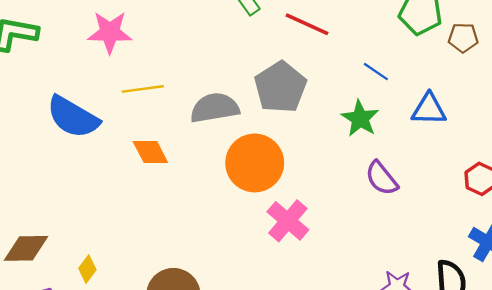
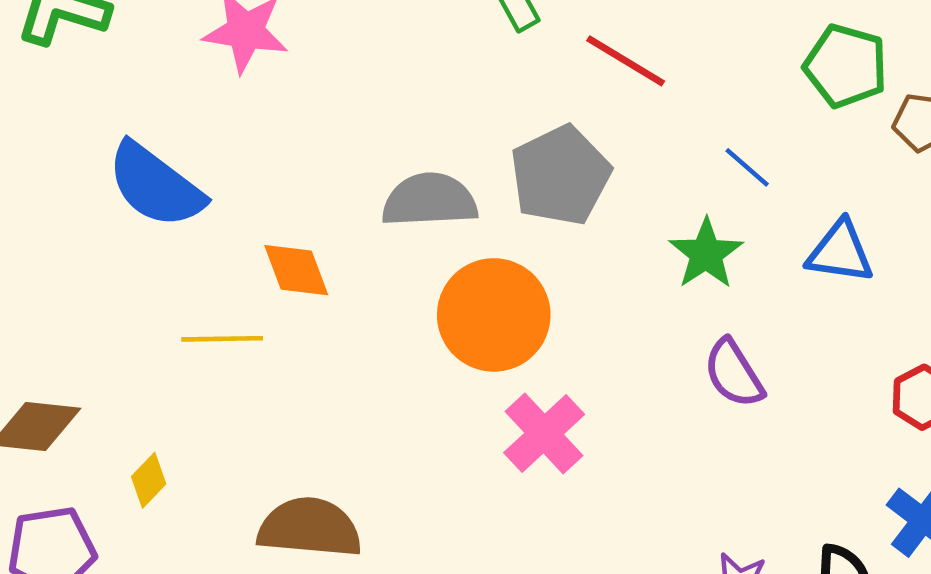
yellow line: (143, 89) -> (222, 339), moved

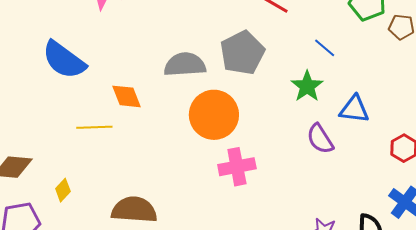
blue triangle: (840, 252) -> (354, 109), moved
pink cross: (544, 434) -> (237, 167), turned 33

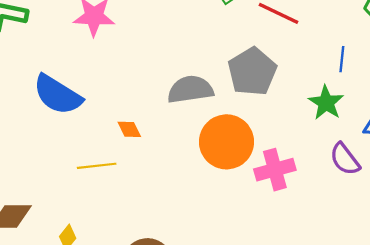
blue line: (325, 48) -> (342, 59), turned 60
orange diamond: (127, 96) -> (129, 129), size x0.7
pink cross: (237, 167) -> (275, 170), moved

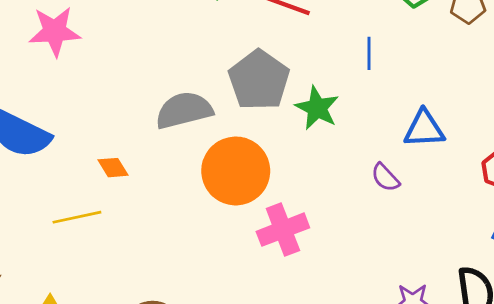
green star: (326, 103) -> (317, 108), moved
purple semicircle: (345, 159) -> (385, 177), size x0.7
pink cross: (275, 170) -> (283, 230), moved

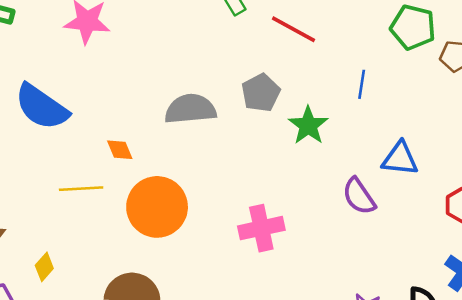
gray pentagon: (259, 80) -> (261, 93), size x0.7
orange circle: (236, 171) -> (157, 207), moved
purple semicircle: (385, 177) -> (359, 196), size x1.4

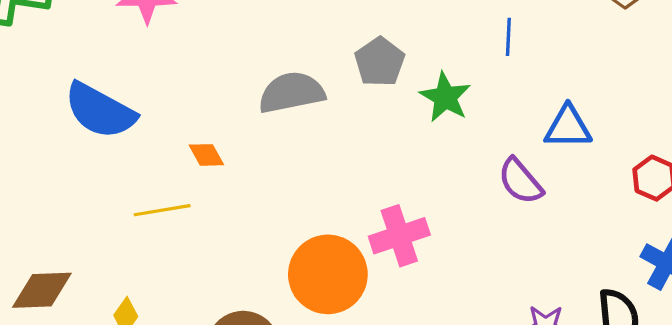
orange circle: (157, 207) -> (328, 274), moved

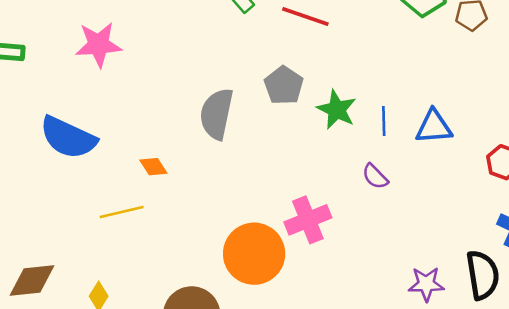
blue line: (508, 37) -> (384, 121), moved
gray semicircle: (292, 93) -> (217, 114), turned -63
purple semicircle: (520, 181) -> (375, 176), moved, size x0.7

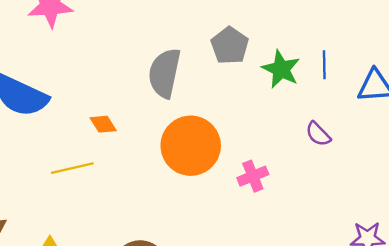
blue line: (384, 121) -> (324, 65), moved
pink cross: (308, 220) -> (253, 176), size x0.7
orange circle: (254, 254) -> (191, 146), moved

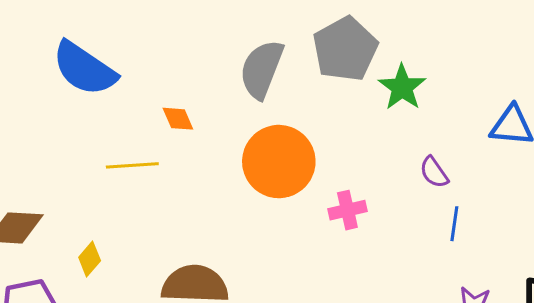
gray pentagon: (230, 46) -> (345, 49), size x1.4
blue line: (324, 65) -> (454, 224), moved

